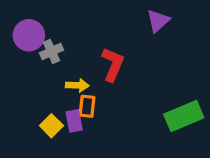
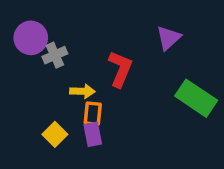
purple triangle: (158, 21) -> (169, 38), moved
green rectangle: (184, 116) -> (196, 98), moved, turned 57
purple rectangle: (74, 121) -> (93, 134), moved

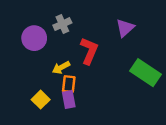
purple circle: (31, 38) -> (34, 38), moved
gray cross: (55, 55) -> (62, 24), moved
yellow arrow: (82, 91) -> (61, 68), turned 150

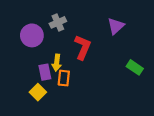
yellow arrow: (61, 68) -> (57, 63), turned -56
green rectangle: (145, 73) -> (135, 67), size x0.6
purple rectangle: (69, 100) -> (45, 72), moved

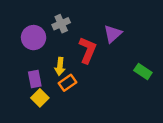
purple triangle: (116, 26) -> (113, 34), moved
purple rectangle: (45, 72) -> (35, 79), moved
orange rectangle: (64, 78) -> (67, 83), turned 49

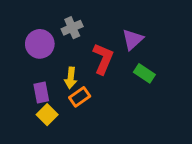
green rectangle: (143, 71) -> (144, 73), moved

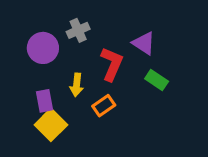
purple triangle: (133, 39) -> (144, 43), turned -45
orange rectangle: (80, 97) -> (104, 106), moved
yellow square: (47, 115) -> (51, 125), size x1.4

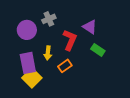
purple rectangle: (45, 101) -> (28, 63), size x1.5

